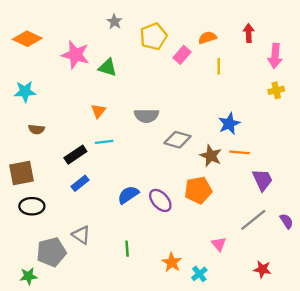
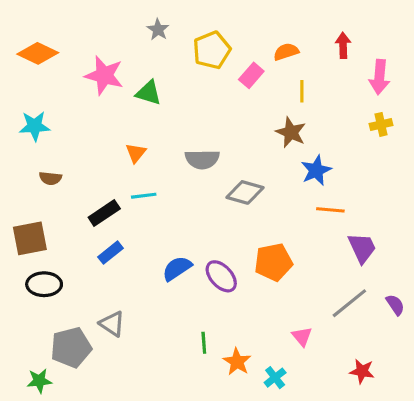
brown star: (211, 156) -> (291, 132), moved
green line: (127, 249) -> (204, 343), moved

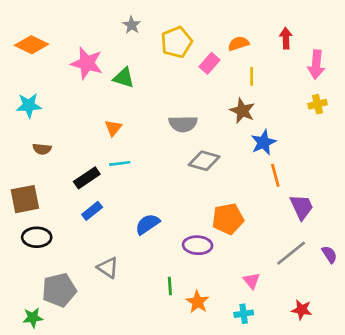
gray semicircle: (202, 159) -> (183, 124), moved
orange line: (330, 210) -> (275, 175), turned 70
purple ellipse: (221, 276) -> (198, 245), moved, turned -44
gray triangle: (112, 324) -> (108, 268), moved
cyan cross: (275, 378) -> (244, 314), moved, turned 30

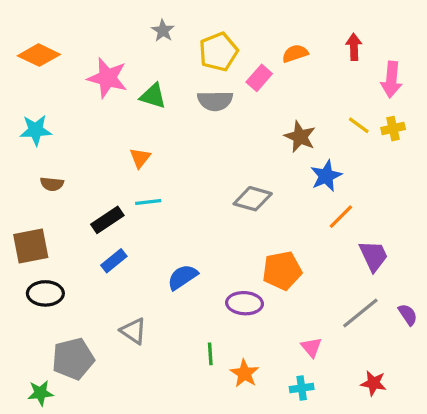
yellow line: (252, 76) -> (359, 125), moved, turned -54
gray semicircle: (183, 124) -> (215, 101), moved
orange line: (275, 175) -> (341, 217), turned 60

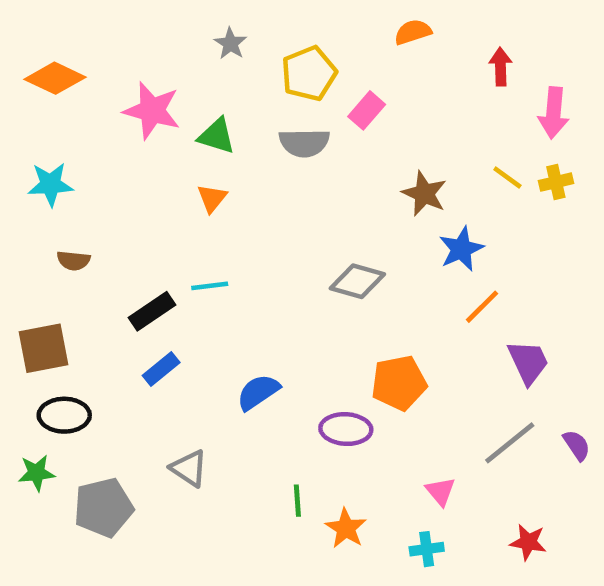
orange semicircle: (295, 53) -> (413, 32), moved
orange triangle: (140, 158) -> (212, 198), moved
green star: (40, 393) -> (37, 473), moved

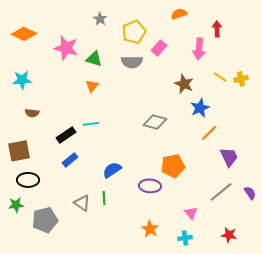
pink arrow: (554, 113) -> (199, 49), moved
green line: (297, 501) -> (104, 198), moved

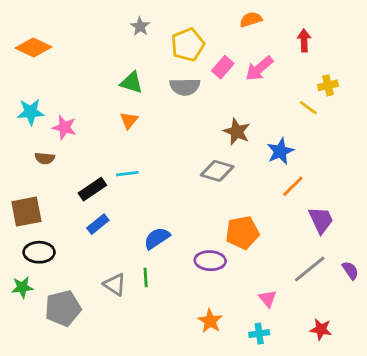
pink star: (66, 48) -> (64, 127), moved, size x0.7
pink arrow: (199, 49) -> (259, 69), moved, turned 45
yellow cross: (241, 79) -> (328, 85), moved
brown star: (184, 84) -> (237, 132), moved

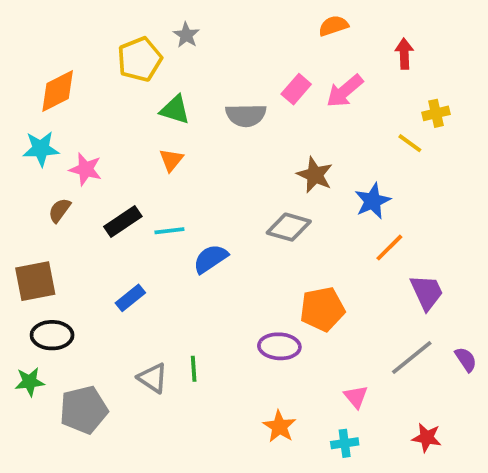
yellow pentagon: (188, 45) -> (140, 59), moved
orange diamond: (33, 47) -> (58, 91), moved, turned -52
brown semicircle: (45, 158) -> (59, 210), turned 120
black rectangle: (92, 189) -> (123, 221), moved
blue semicircle: (157, 238) -> (210, 259), moved

